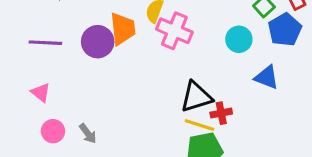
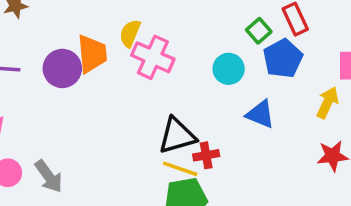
gray arrow: (88, 134) -> (49, 176), size x1.4

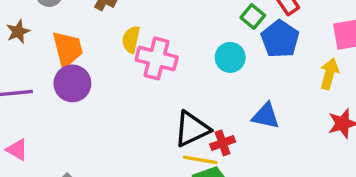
orange trapezoid: (92, 54) -> (68, 49), moved
blue triangle: (260, 114) -> (266, 116), moved

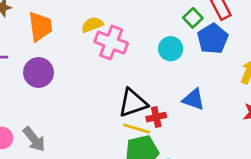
yellow semicircle: (131, 39) -> (92, 25), turned 50
purple circle: (72, 83) -> (38, 73), moved

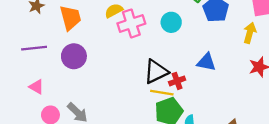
pink cross: (111, 43) -> (131, 23), turned -32
cyan circle: (171, 49) -> (171, 22), moved

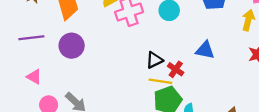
black triangle: (156, 72) -> (154, 60), size x0.7
red cross: (177, 81) -> (176, 69), turned -35

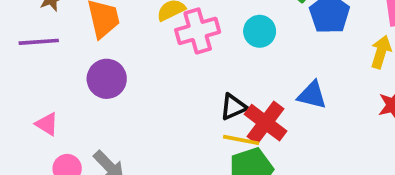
purple line: (31, 38) -> (39, 42), moved
red cross: (176, 69) -> (266, 123), size x1.6

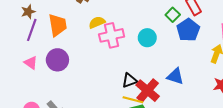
purple line: (39, 42) -> (32, 30), moved, turned -70
pink triangle: (47, 124) -> (31, 63), moved

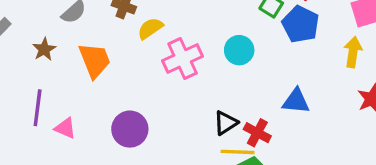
yellow semicircle: (97, 22) -> (150, 28), moved
purple line: (32, 30) -> (38, 108), moved
purple circle: (57, 60) -> (130, 129), moved
red cross: (148, 91) -> (257, 133), size x0.7

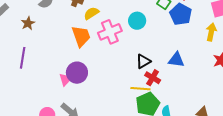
cyan circle: (239, 50) -> (137, 21), moved
orange trapezoid: (95, 60) -> (81, 36), moved
black triangle: (226, 123) -> (143, 61), moved
pink triangle: (65, 128) -> (65, 80), moved, turned 48

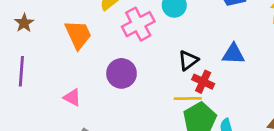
orange trapezoid: (81, 36) -> (78, 35), moved
purple circle: (77, 73) -> (122, 73), moved
pink triangle: (65, 80) -> (72, 97), moved, turned -40

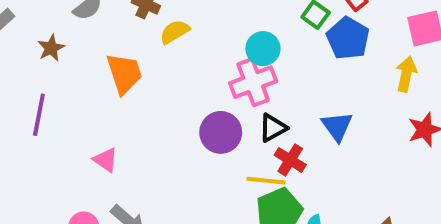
pink cross: (138, 24) -> (253, 82), moved
blue triangle: (233, 54) -> (337, 126), turned 45
purple circle: (122, 73) -> (221, 132), moved

